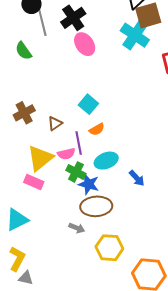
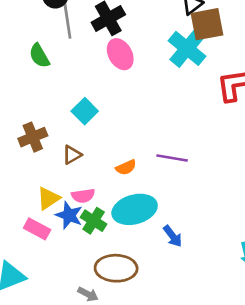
cyan square: (88, 104) -> (85, 111), moved
purple line: (79, 143) -> (172, 158), moved, turned -75
yellow triangle: (40, 158) -> (48, 198), size x0.7
cyan ellipse: (106, 161) -> (135, 209), size x1.4
blue star: (89, 184) -> (69, 215), moved

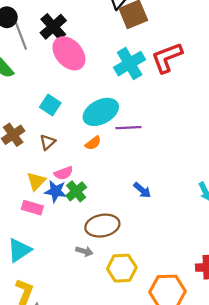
cyan cross: (187, 48) -> (130, 64), moved, turned 32
pink ellipse: (120, 54) -> (69, 53), size x1.4
cyan ellipse: (135, 209) -> (101, 112), moved
green cross: (94, 221) -> (76, 191), turned 30

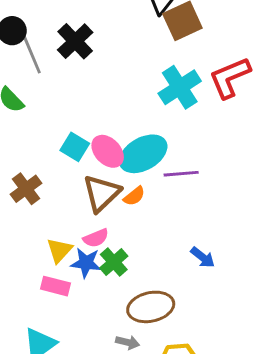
pink ellipse: (69, 53) -> (108, 151), moved, size x0.7
brown triangle: (47, 142) -> (102, 193), moved, size x1.8

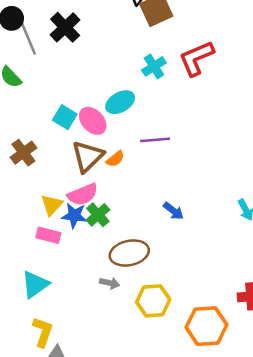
cyan cross: (180, 87) -> (154, 66), size x0.7
cyan ellipse: (143, 154) -> (120, 102), moved, size x0.7
pink semicircle: (96, 238) -> (83, 194), size x1.4

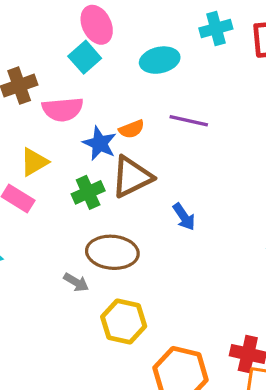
pink ellipse: (93, 121) -> (97, 25), moved
brown triangle: (88, 156) -> (132, 177), moved
pink semicircle: (83, 194) -> (63, 109), moved
blue star: (74, 216) -> (100, 143), moved

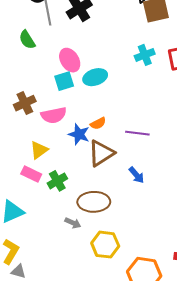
cyan square: (85, 57) -> (64, 81), turned 30
cyan ellipse: (160, 60) -> (95, 77), moved
purple line: (189, 121) -> (137, 133), moved
green cross: (88, 192) -> (57, 181), moved

